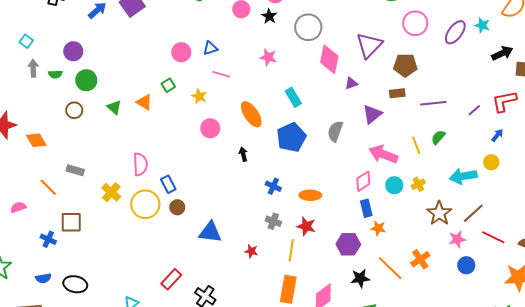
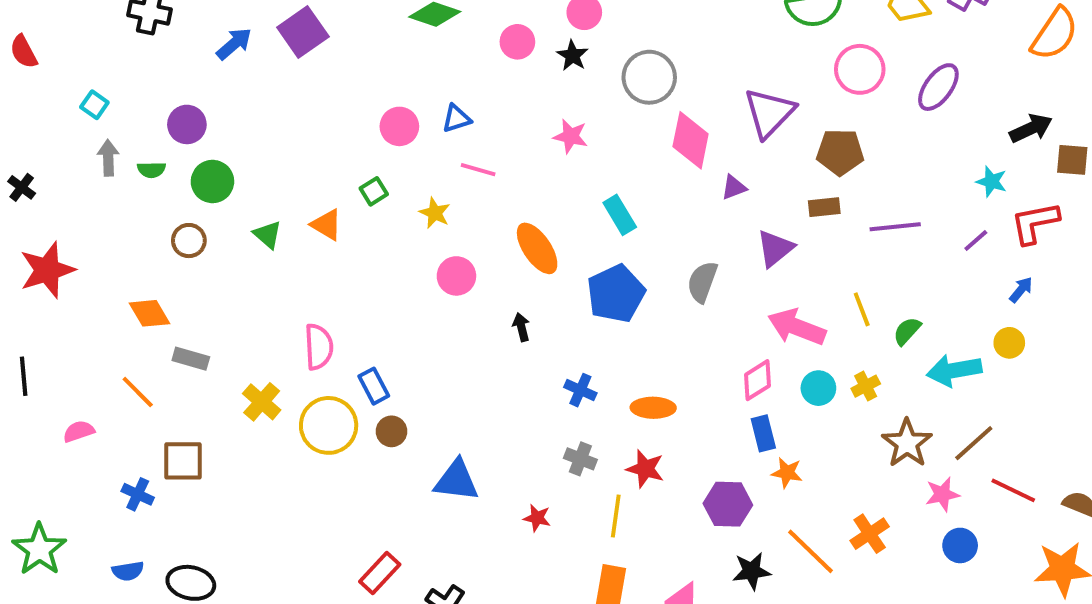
cyan star: (482, 25) -> (992, 181), moved
green semicircle: (438, 137) -> (907, 331), moved
orange diamond: (36, 140) -> (150, 313), moved

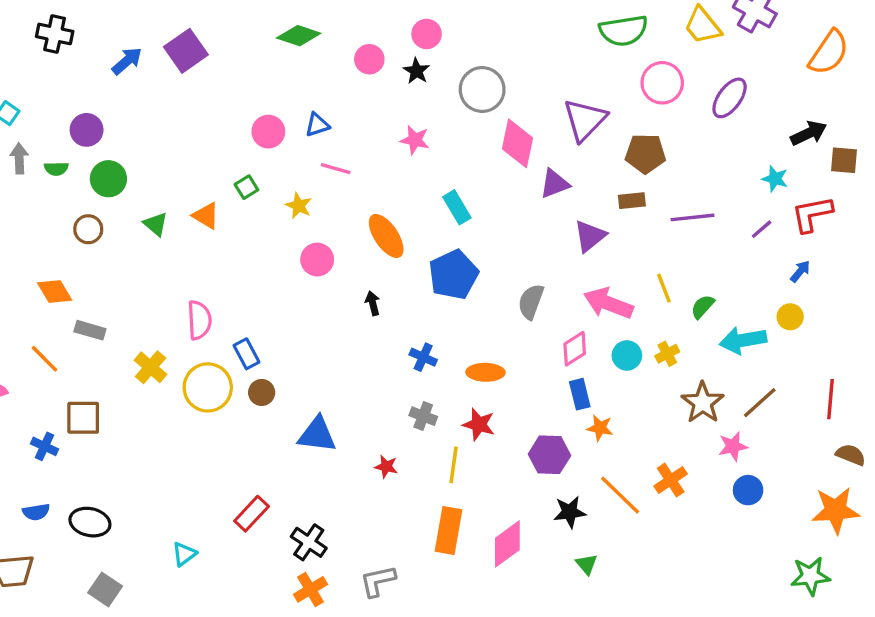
purple triangle: (734, 187) -> (554, 184), size x1.4
gray semicircle: (702, 282) -> (531, 302), moved
red line: (1013, 490) -> (831, 399), moved, turned 69

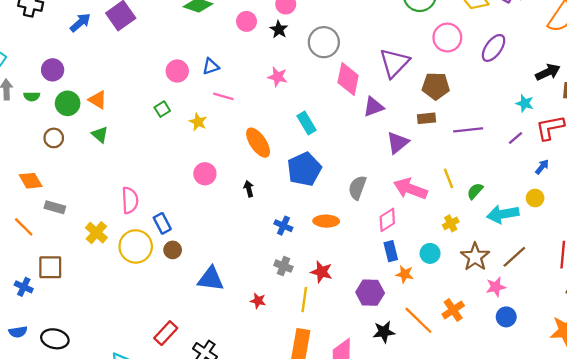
orange triangle: (206, 216) -> (98, 100), moved
pink circle: (317, 260) -> (205, 174), moved
cyan circle: (627, 355) -> (430, 253), moved
orange ellipse: (485, 372) -> (326, 221), moved

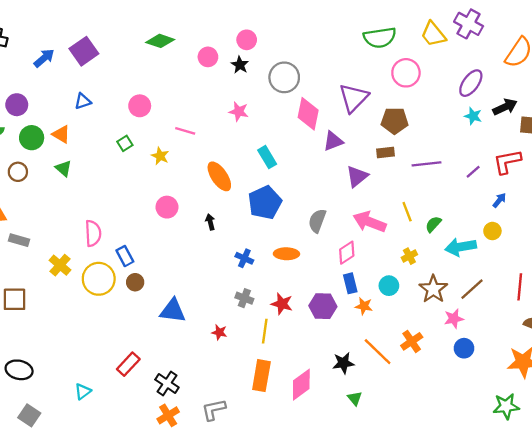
purple ellipse: (494, 48) -> (471, 83), moved
blue triangle: (211, 66) -> (83, 101), moved
cyan star: (525, 103) -> (473, 116), moved
purple hexagon: (370, 293) -> (323, 306), moved

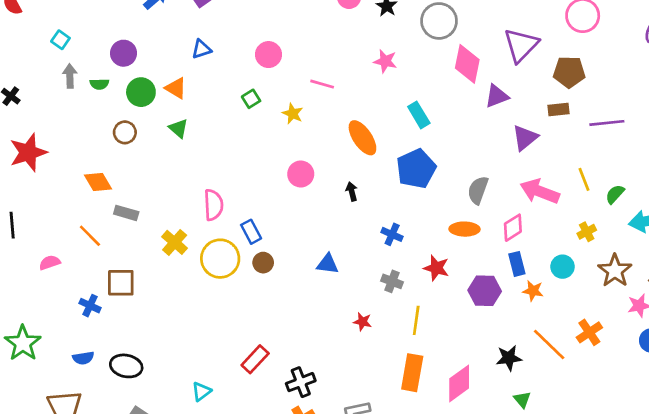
orange ellipse: (286, 254) -> (465, 229), moved
red star: (282, 304) -> (436, 268), moved
blue triangle: (173, 311) -> (328, 264), moved, size x0.7
black cross: (167, 384) -> (301, 382), turned 35

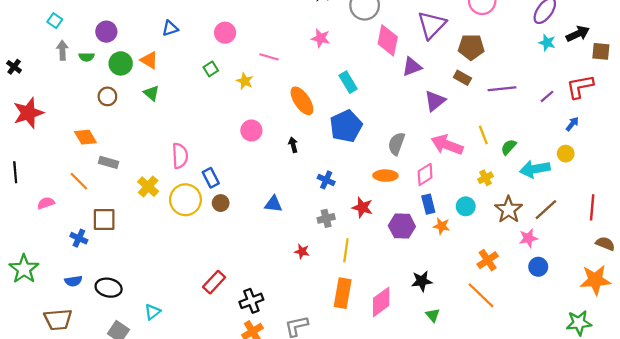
brown rectangle: (558, 110) -> (462, 78), turned 35
gray cross: (392, 281) -> (326, 218), turned -35
orange line: (549, 344) -> (481, 295), moved
cyan triangle: (201, 391) -> (153, 312), moved

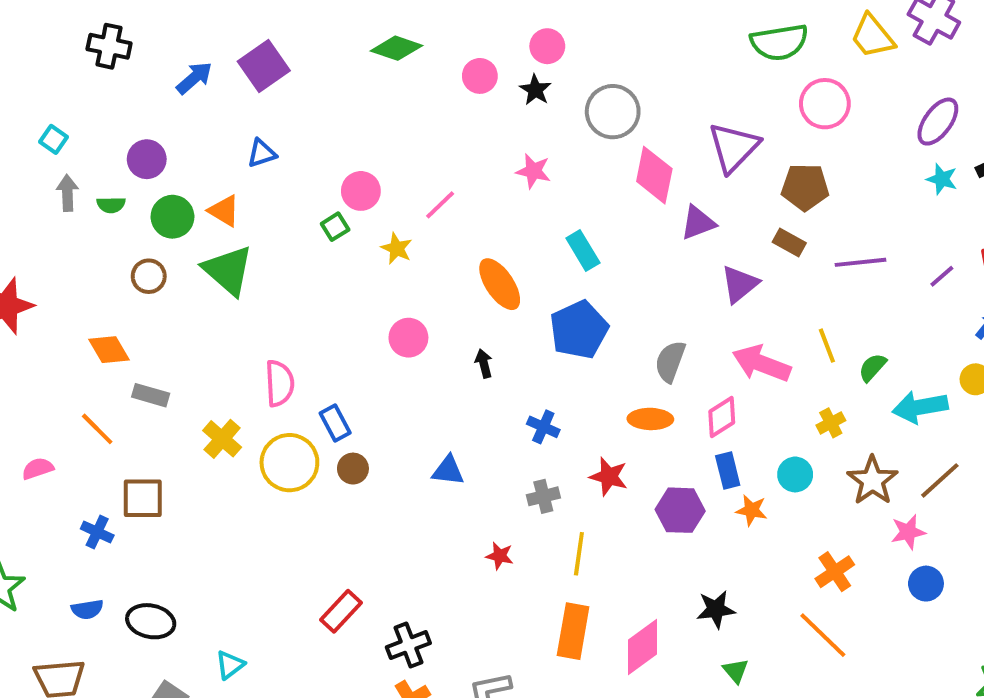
pink circle: (225, 33) -> (361, 191), moved
pink line: (269, 57) -> (440, 205), turned -60
green triangle: (151, 93) -> (228, 270), size x1.8

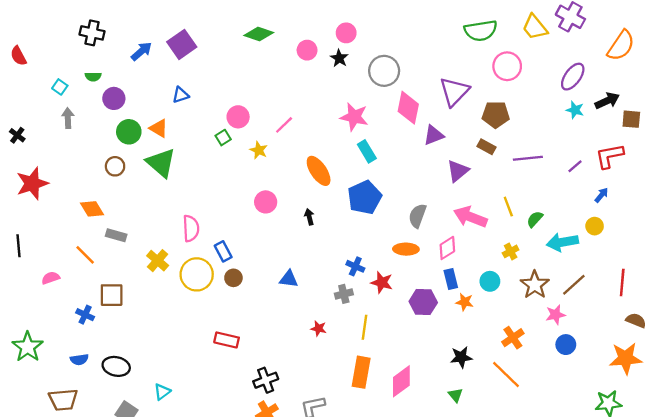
pink star: (533, 171) -> (354, 117), moved, size x1.4
green semicircle: (111, 205) -> (93, 77), moved
blue cross: (543, 427) -> (355, 266), moved
black star: (716, 609) -> (461, 357), moved
red rectangle: (341, 611) -> (227, 340), moved, turned 60

